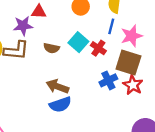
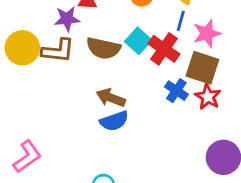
brown semicircle: (51, 48) -> (103, 48), size x1.6
red cross: (98, 48) -> (164, 49), size x1.5
blue cross: (108, 80) -> (176, 91), turned -30

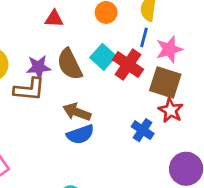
purple star: (67, 19) -> (39, 67), moved
brown semicircle: (103, 48) -> (70, 64), turned 52
brown L-shape: (58, 51) -> (29, 89), moved
blue cross: (176, 91) -> (143, 130), moved

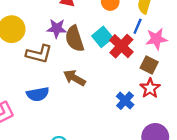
purple star: (39, 67) -> (57, 28), moved
brown square: (165, 82) -> (149, 65), size x0.7
blue semicircle: (80, 134) -> (38, 94), moved

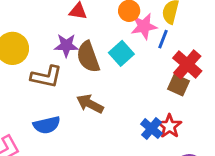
pink star: (156, 39) -> (144, 26), moved
red cross: (121, 46) -> (187, 64), moved
red star: (150, 88) -> (169, 126), moved

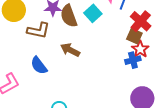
blue semicircle: (47, 125) -> (39, 65), turned 66
red star: (169, 126) -> (140, 49), moved
blue cross: (151, 129) -> (133, 60), moved, turned 35

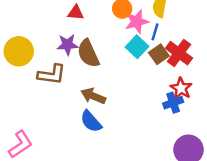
cyan square: (93, 13) -> (137, 47), moved
brown square: (134, 36) -> (159, 54), moved, turned 35
blue semicircle: (39, 65) -> (91, 121), moved

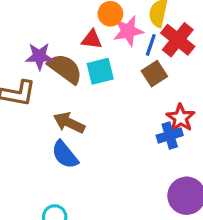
red triangle: (76, 13) -> (92, 40), moved
cyan square: (137, 47) -> (100, 71), moved, turned 30
brown semicircle: (88, 53) -> (65, 69), turned 148
red cross: (179, 53) -> (178, 40), moved

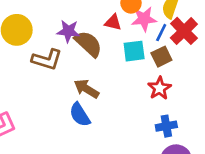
cyan square: (100, 71) -> (134, 51), moved
red star: (181, 118) -> (160, 88), moved
blue cross: (170, 135) -> (166, 126), moved

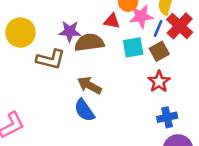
brown semicircle: (88, 44) -> (89, 43), turned -48

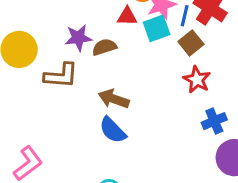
brown semicircle: (89, 43) -> (104, 47), size x0.7
cyan square: (133, 47) -> (157, 28), moved

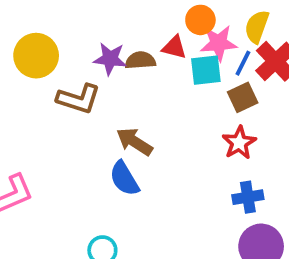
brown semicircle: (104, 47) -> (140, 60), moved

